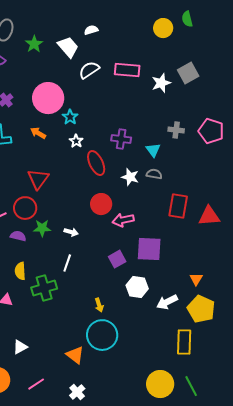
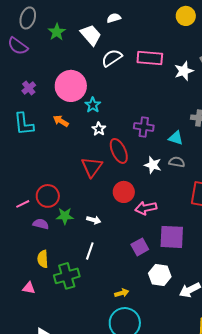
cyan triangle: (153, 150) -> (176, 138), turned -35
red triangle: (38, 179) -> (92, 167), moved
yellow arrow: (99, 305) -> (122, 293), turned -88

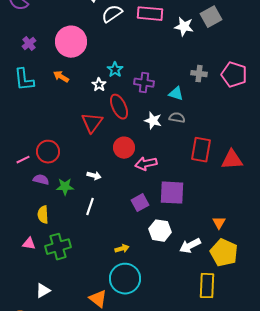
white star: (184, 71) -> (184, 27), turned 30
cyan star: (93, 105) -> (115, 70), moved
green star: (65, 216) -> (65, 187), moved
green cross: (67, 276) -> (58, 247), moved

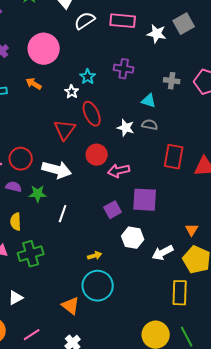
purple cross: (144, 83) -> (124, 69), moved
white arrow: (94, 176) -> (57, 170), moved, size x2.0

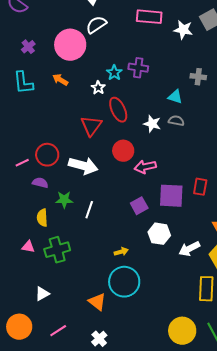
white semicircle: (85, 21) -> (96, 25), moved
purple cross: (124, 69) -> (138, 68), moved
red rectangle: (174, 157) -> (200, 187), moved, size x0.7
green star: (38, 194) -> (64, 200), moved

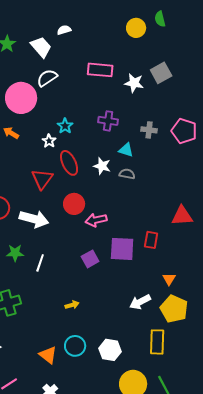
purple cross: (138, 68) -> (108, 121), moved
white star: (152, 124) -> (102, 166), moved
white hexagon: (159, 234) -> (110, 350), moved
cyan circle: (124, 282) -> (75, 346), moved, size x0.7

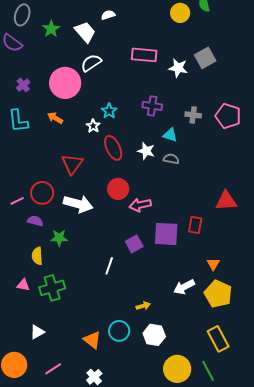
red triangle: (42, 179) -> (72, 164), moved
white line: (40, 263) -> (109, 266), moved
yellow arrow: (72, 305) -> (143, 306), moved
yellow rectangle: (157, 342) -> (218, 339), moved, turned -30

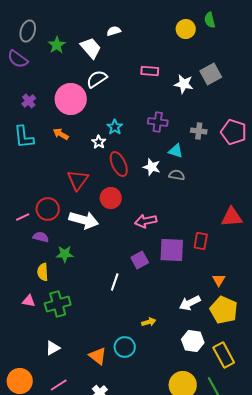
pink rectangle: (144, 55) -> (150, 71), size x0.7
red circle: (118, 189) -> (111, 198), moved
white triangle: (37, 332) -> (53, 348), moved
white hexagon: (154, 335) -> (193, 341), moved

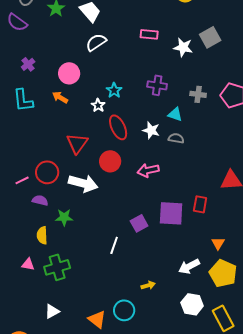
pink circle: (71, 99) -> (69, 73), moved, size x0.7
pink arrow: (146, 221) -> (148, 170), moved

